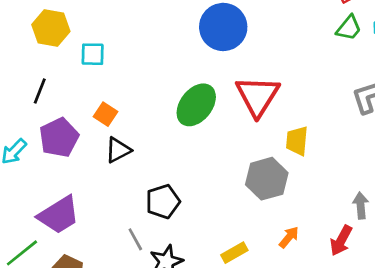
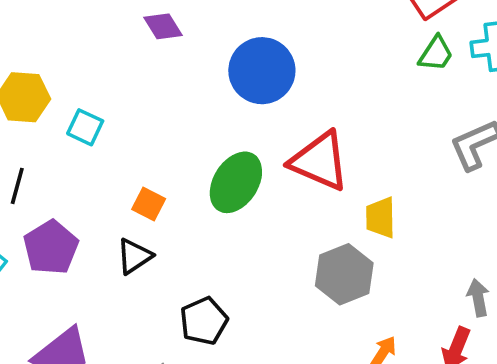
cyan square: (93, 54) -> (85, 127), turned 30
red triangle: (258, 96) -> (320, 161), turned -33
orange square: (105, 114) -> (149, 204), moved

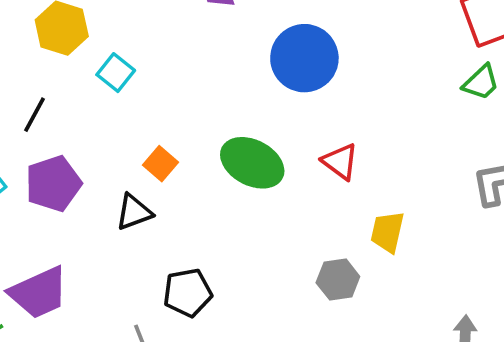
red triangle: (320, 161) -> (340, 162), size x0.6
green ellipse: (236, 182) -> (252, 163), turned 72
gray hexagon: (344, 274) -> (338, 280), size x0.7

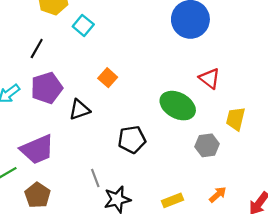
green ellipse: (252, 163) -> (178, 106), moved
black triangle: (134, 212) -> (79, 110), moved
black pentagon: (188, 293) -> (132, 140), moved

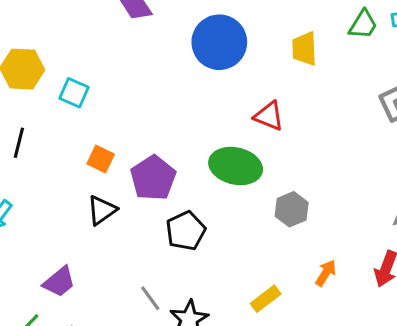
orange square: (108, 78) -> (101, 159), moved
purple pentagon: (47, 88) -> (153, 178), moved
yellow trapezoid: (236, 119) -> (304, 49), moved
purple trapezoid: (37, 150) -> (59, 282), size x0.7

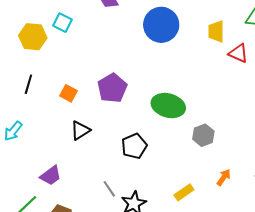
cyan square: (74, 93) -> (62, 23), moved
red triangle: (269, 116) -> (238, 53), moved
orange square: (101, 159) -> (69, 93), moved
purple pentagon: (153, 178) -> (112, 88), moved

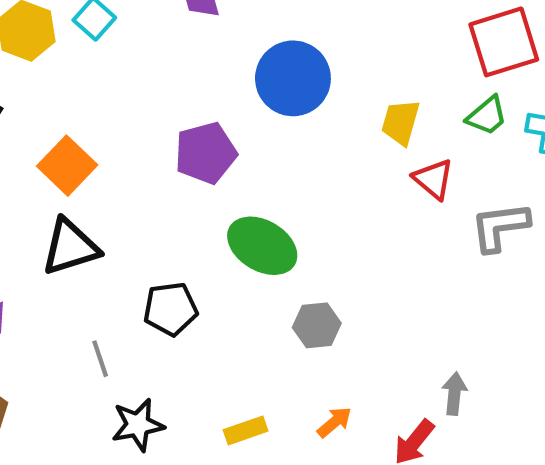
purple pentagon: (112, 88) -> (206, 153), moved
orange square: (69, 93) -> (67, 166), size x1.5
black triangle: (80, 130) -> (70, 247), size x1.4
gray line: (109, 189) -> (100, 359), moved

